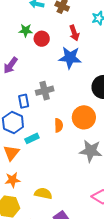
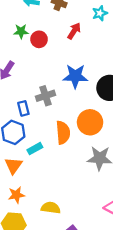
red arrow: (74, 33) -> (74, 31), turned -126
blue star: (70, 58) -> (75, 76), moved
orange semicircle: (59, 125) -> (63, 133), size x1.5

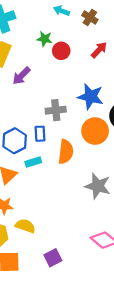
blue rectangle: (23, 108) -> (40, 134), moved
orange circle: (90, 122) -> (95, 131), moved
yellow semicircle: (51, 208) -> (25, 226), moved

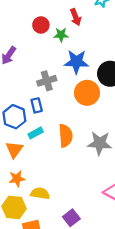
green star: (44, 39) -> (61, 35), moved
red arrow: (99, 50) -> (76, 17), turned 126
orange semicircle: (66, 152) -> (66, 136), moved

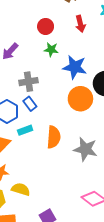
green star: (61, 35) -> (51, 50), moved
gray cross: (47, 81) -> (28, 82), moved
blue rectangle: (37, 105) -> (30, 104), turned -32

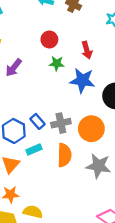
red arrow: (80, 24) -> (87, 50), moved
gray cross: (28, 82) -> (61, 123), moved
orange circle: (80, 99) -> (91, 129), moved

